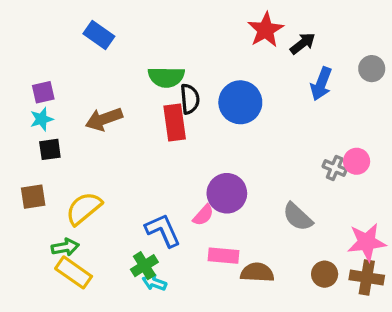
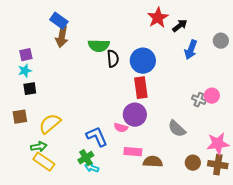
brown arrow: (104, 119) -> (62, 37), moved, turned -60
red rectangle: (175, 123) -> (141, 88), moved
pink semicircle: (203, 215) -> (121, 128), turned 64

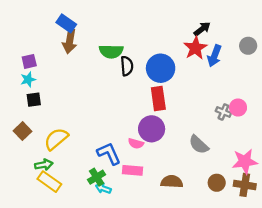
red star: (158, 18) -> (195, 48), moved
brown square: (20, 117) -> (22, 131), turned -35
pink rectangle: (133, 152) -> (132, 170), moved

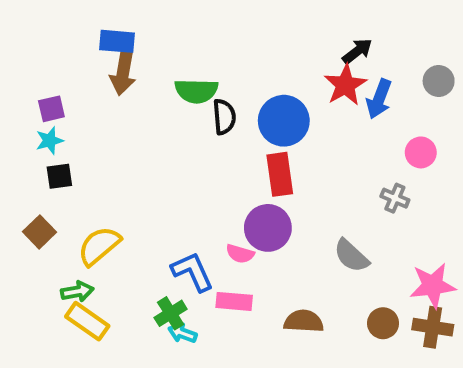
blue rectangle: (66, 23) -> (117, 41), turned -30
pink circle: (238, 108) -> (421, 152), moved

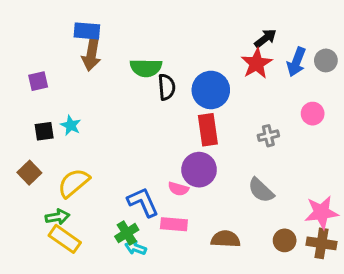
blue arrow: (379, 99) -> (296, 62), moved
cyan star: (49, 141) -> (71, 125), moved, turned -30
gray cross: (395, 198) -> (268, 136), moved, turned -36

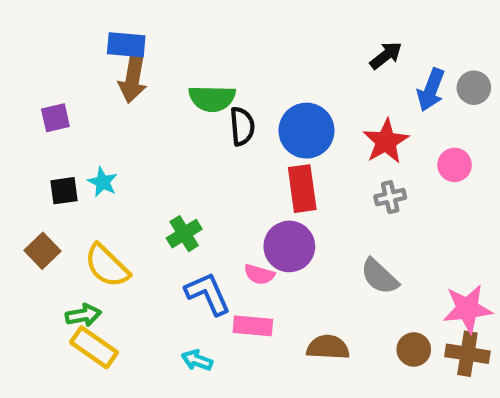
red star: (257, 63) -> (386, 141), moved
yellow semicircle: (74, 183) -> (107, 266), turned -96
green cross: (127, 233) -> (184, 234), moved

